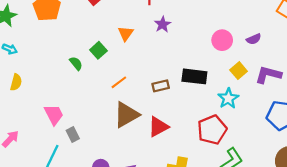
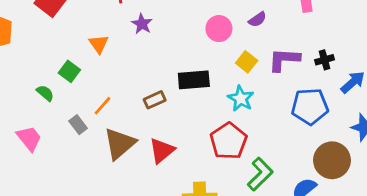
pink trapezoid: (54, 115) -> (29, 138), moved
gray rectangle: (73, 134) -> (78, 125), moved

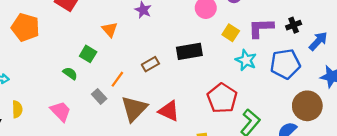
cyan star: (241, 99) -> (246, 60), moved
brown rectangle: (155, 100) -> (150, 64), moved
red triangle: (162, 151) -> (169, 111), turned -50

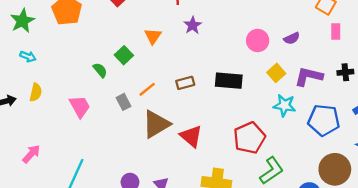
black cross: (294, 25) -> (345, 72), moved
cyan star: (246, 60) -> (284, 105), turned -30

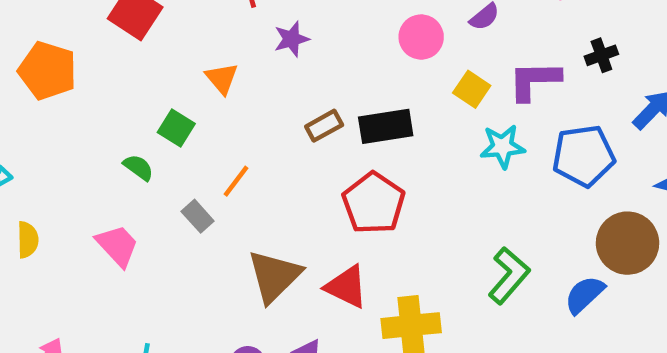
purple star: (193, 25) -> (292, 39), turned 30
brown rectangle: (185, 83) -> (324, 126), moved
brown triangle: (156, 124) -> (274, 276), moved
red triangle: (191, 136) -> (346, 287), moved
red pentagon: (249, 138) -> (374, 203), moved

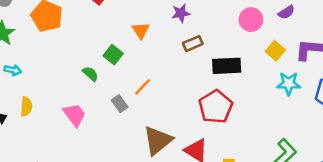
brown rectangle: (324, 126) -> (193, 44), moved

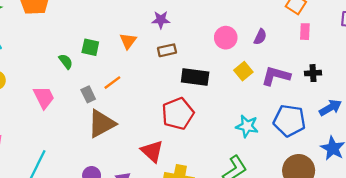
purple semicircle: (286, 12) -> (260, 37), turned -42
orange triangle: (141, 30) -> (128, 41), moved
green square: (113, 55) -> (90, 47), turned -36
cyan star: (289, 84) -> (247, 126), moved
brown triangle: (158, 141) -> (102, 124), moved

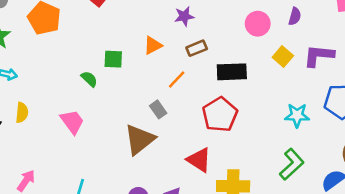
orange triangle: (128, 41) -> (153, 45), turned 36
orange line: (112, 83) -> (177, 79), moved
gray rectangle: (88, 94) -> (158, 109), moved

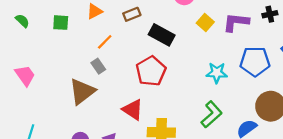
black rectangle: (232, 72) -> (162, 35), turned 30
green semicircle: (89, 79) -> (22, 21), moved
orange line: (177, 79) -> (105, 42), moved

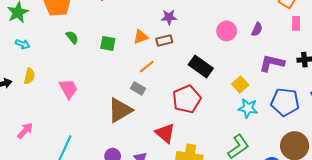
brown rectangle: (132, 14) -> (164, 41), moved
yellow square: (205, 22) -> (240, 84), moved
gray rectangle: (98, 66) -> (138, 88), turned -32

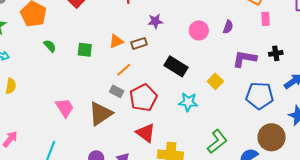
purple star: (169, 17) -> (155, 21), moved
pink trapezoid: (68, 89) -> (65, 108), moved
red pentagon: (187, 99) -> (143, 98), moved
cyan star: (248, 108) -> (188, 102), moved

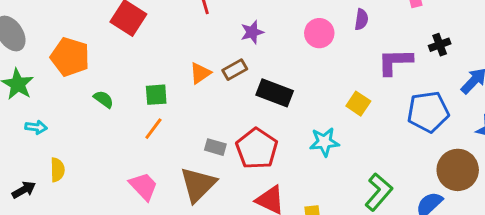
black rectangle: (176, 66) -> (275, 93), moved
orange line: (124, 70) -> (153, 129), moved

